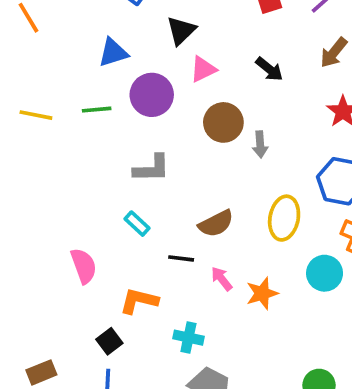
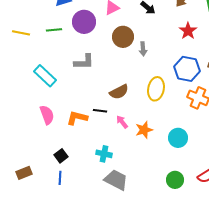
cyan rectangle: (137, 224) -> (45, 76), moved, size x1.6
cyan circle: (325, 273) -> (178, 138), moved
orange L-shape: (139, 301) -> (77, 118), moved

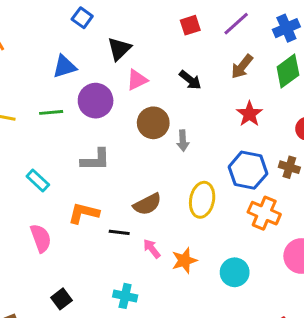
cyan rectangle: (45, 76) -> (38, 181), size x0.7
orange L-shape: (77, 118) -> (84, 213), moved

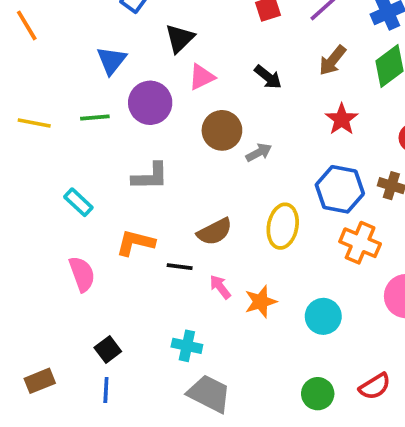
blue triangle: (64, 67) -> (111, 60), turned -35
gray arrow: (183, 141) -> (259, 152), turned -114

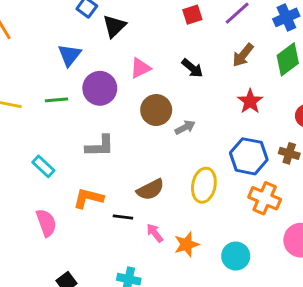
black triangle: (180, 38) -> (114, 26), moved

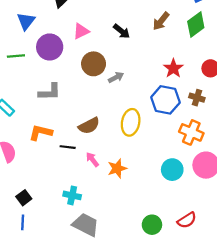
red star: (250, 101) -> (173, 68), moved
orange cross: (265, 198) -> (191, 132), moved
cyan circle: (236, 256) -> (172, 170), moved

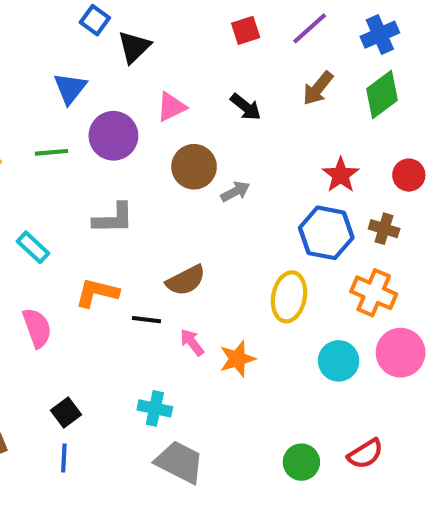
yellow ellipse: (131, 122) -> (289, 297), moved

